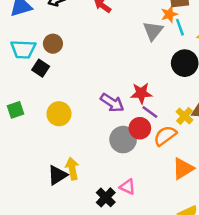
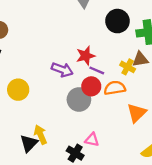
orange semicircle: (165, 136) -> (115, 88), turned 40

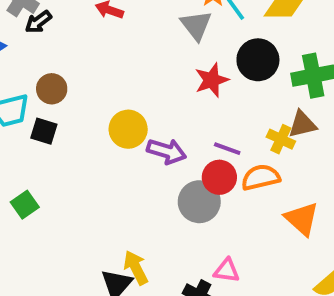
red star: (86, 56) -> (212, 80), moved
yellow circle: (18, 90) -> (128, 129), moved
orange triangle: (137, 113) -> (302, 219), turned -30

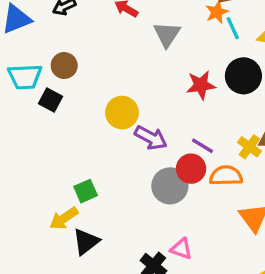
gray triangle: (196, 25) -> (167, 34), moved
green square: (25, 205) -> (86, 191), moved
yellow arrow: (136, 268) -> (64, 218), moved, turned -108

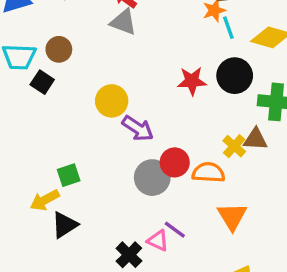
gray triangle: (167, 34) -> (123, 22), moved, turned -48
purple line: (202, 146) -> (175, 230), moved

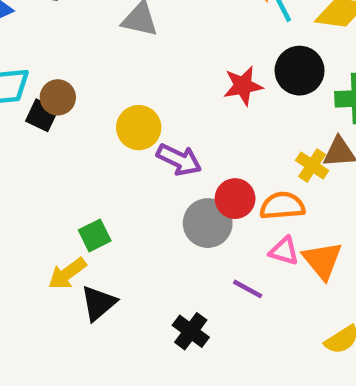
brown circle: (59, 49) -> (58, 97), moved
pink triangle: (158, 241) -> (284, 251), moved

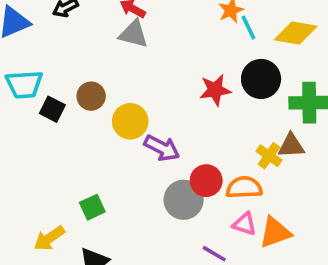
brown circle: (58, 97) -> (91, 96), moved
orange triangle: (322, 260) -> (275, 232), turned 48
yellow arrow: (67, 274) -> (49, 238), moved

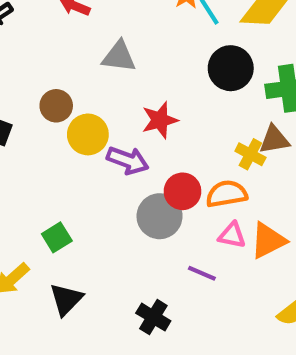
gray triangle: (134, 34) -> (119, 57), moved
red star: (215, 90) -> (160, 120), moved
brown circle: (91, 96) -> (56, 106), moved

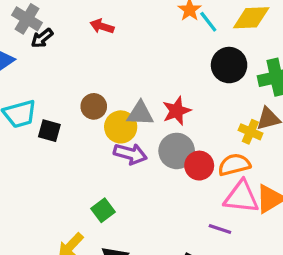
gray triangle: (119, 57) -> (140, 114), moved
purple arrow: (128, 160) -> (130, 154), moved
gray circle: (160, 216) -> (177, 151), moved
pink triangle: (232, 235) -> (241, 197), size x1.6

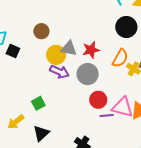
brown circle: (94, 106) -> (41, 31), moved
orange semicircle: (234, 165) -> (120, 58), moved, turned 126
red circle: (199, 166) -> (98, 100), moved
purple line: (220, 229) -> (107, 116), moved, turned -32

